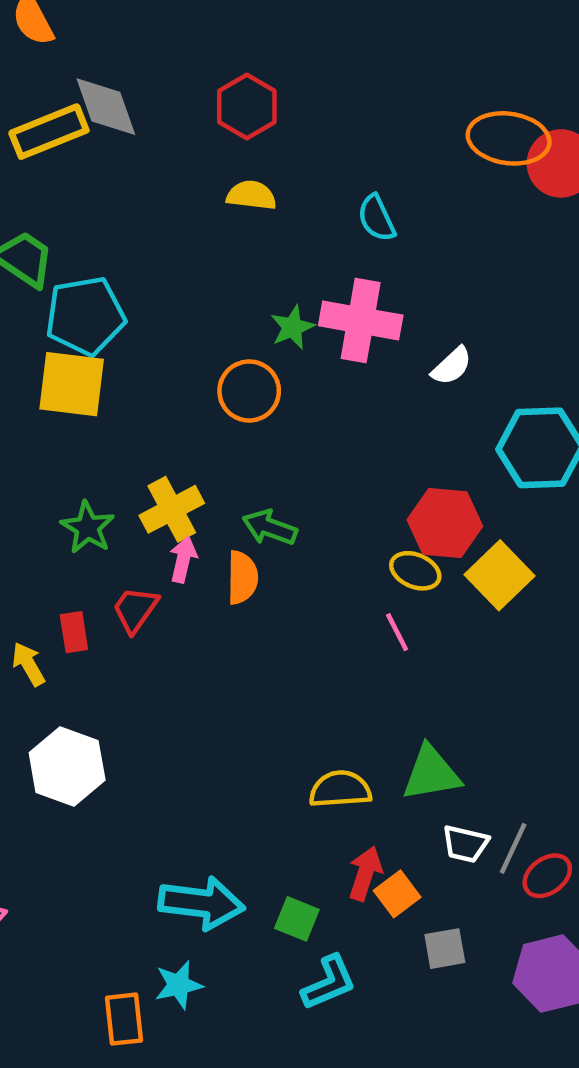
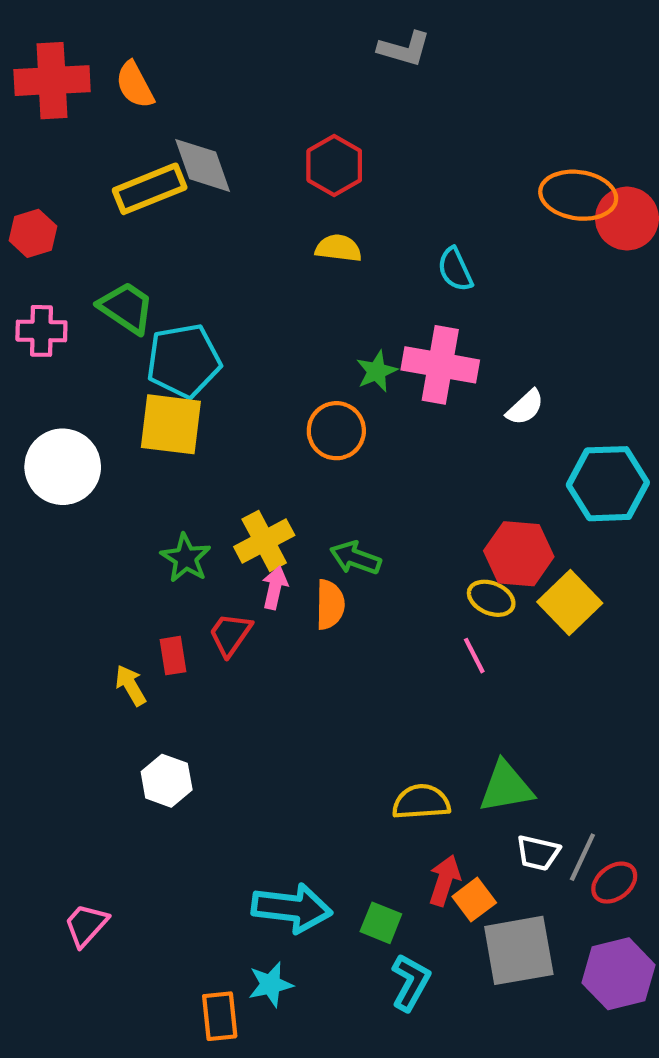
white hexagon: (67, 766) -> (167, 781), size x0.7
gray square: (445, 949) -> (519, 950), size x1.8
cyan L-shape: (329, 983) -> (411, 982), turned -38

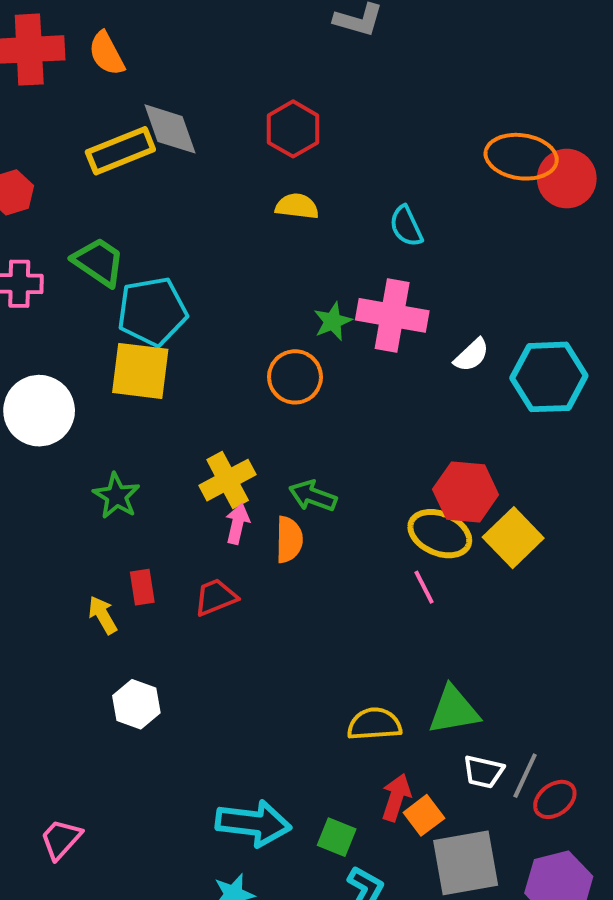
cyan hexagon: (608, 484) -> (549, 377), moved
green star: (186, 558) -> (116, 496), moved
yellow ellipse: (491, 598) -> (440, 534), size x1.4
red trapezoid: (230, 634) -> (216, 597), moved, turned 33

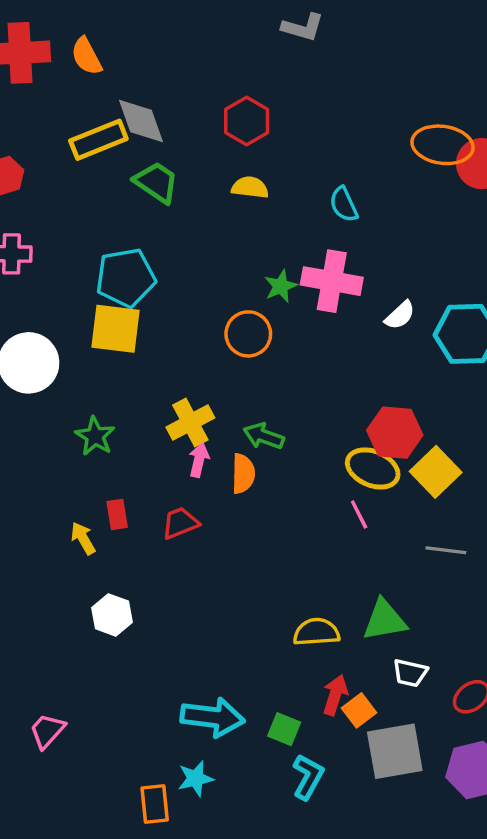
green trapezoid: (99, 262) -> (156, 182), moved
gray line: (525, 776) -> (446, 550), moved, turned 72

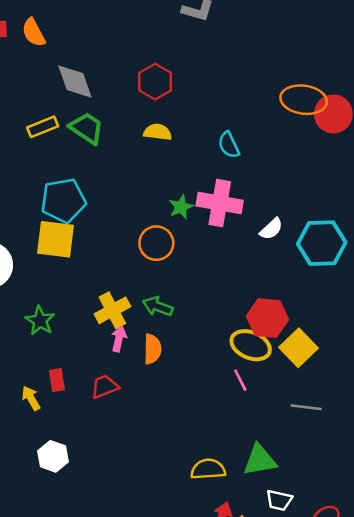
yellow rectangle: (98, 140) -> (43, 127), moved, size x0.7
green arrow: (264, 436) -> (158, 306), moved

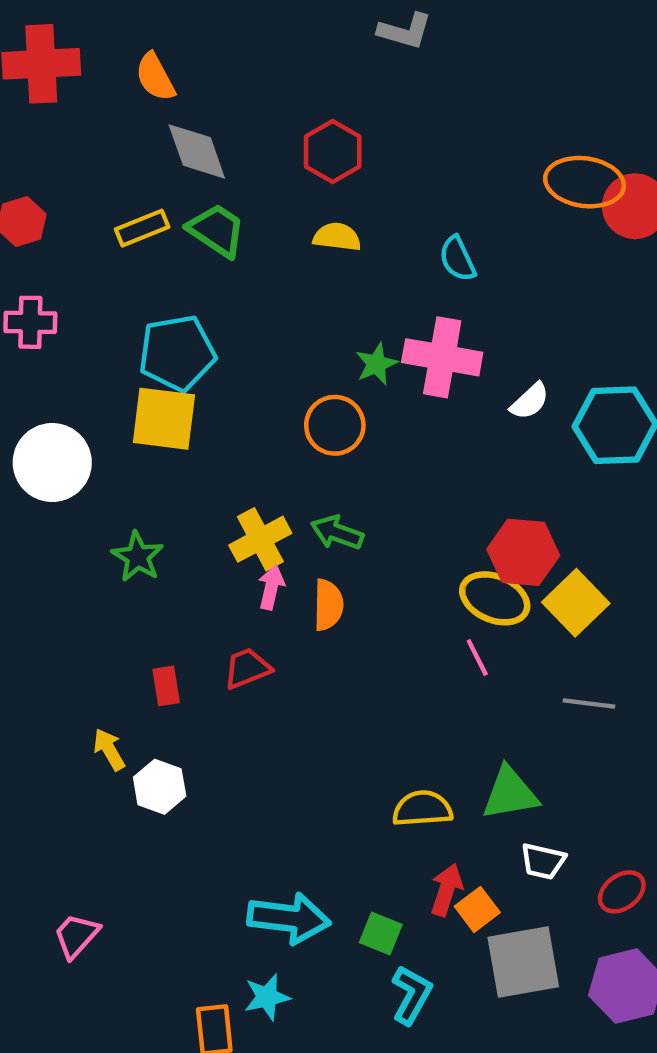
orange semicircle: (34, 33) -> (155, 77), moved
red rectangle: (57, 380) -> (166, 686), moved
yellow arrow: (31, 398) -> (109, 749), moved

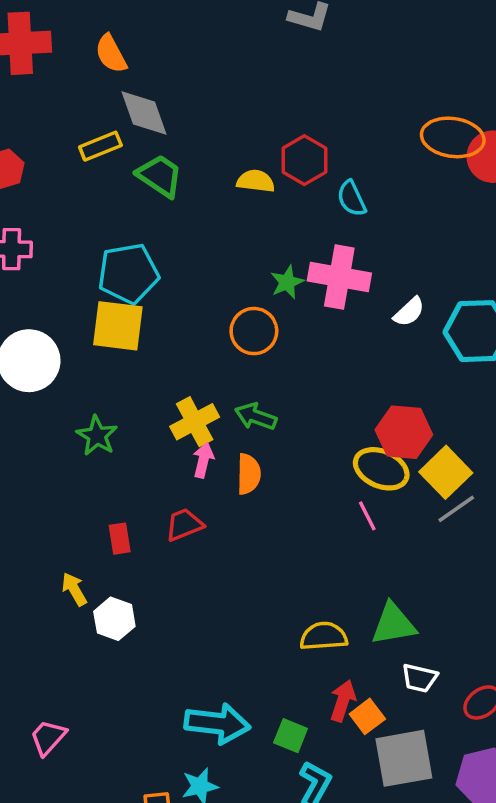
red hexagon: (333, 151) -> (304, 160), moved
yellow rectangle: (142, 228) -> (100, 146), moved
gray line: (589, 703) -> (456, 509), moved, turned -42

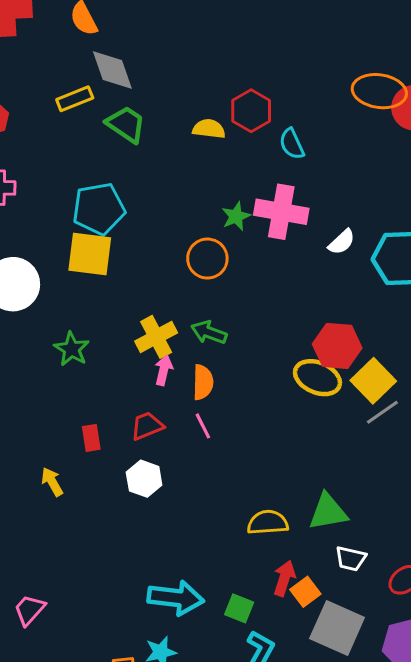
pink line: (367, 516) -> (203, 426), moved
white hexagon: (114, 619) -> (144, 479), moved
gray square: (404, 758) -> (337, 628), turned 34

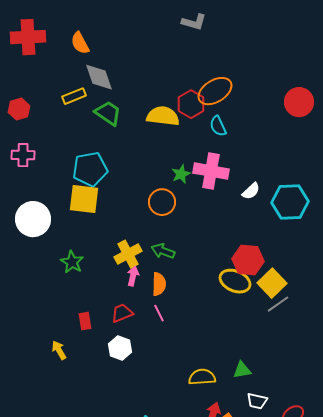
orange ellipse: (379, 91) -> (215, 91), moved, turned -40
yellow semicircle: (209, 129) -> (163, 116), size x1.5
green triangle: (328, 512) -> (242, 370), size x0.7

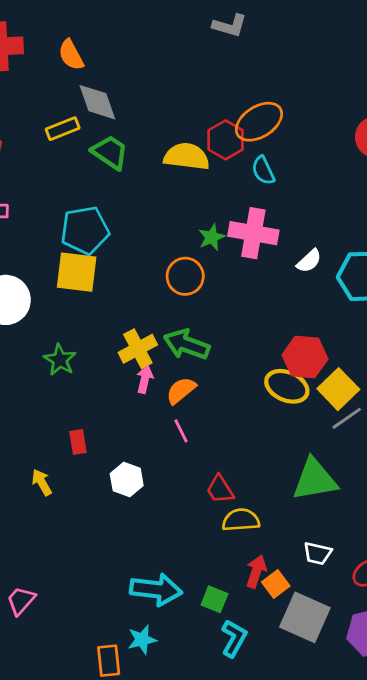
green arrow: (163, 251) -> (187, 344), size x1.4
orange semicircle: (159, 284) -> (181, 390), turned -130
red trapezoid: (122, 313) -> (220, 489), moved, turned -100
green triangle: (242, 370) -> (315, 480), moved, size x1.8

